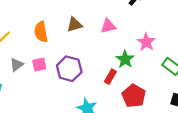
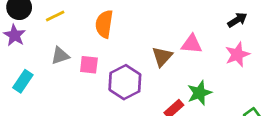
brown triangle: (74, 25) -> (162, 57), moved, turned -49
pink star: (146, 42) -> (237, 54), moved

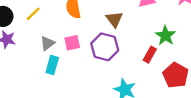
brown triangle: (162, 57) -> (114, 19), moved
cyan rectangle: (23, 81) -> (52, 65), moved

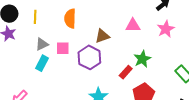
yellow line: (33, 14) -> (35, 17), turned -56
brown triangle: (114, 19) -> (102, 36), turned 35

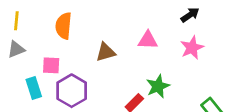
gray triangle: (42, 44) -> (16, 49), moved
purple hexagon: (89, 57) -> (72, 91), moved
cyan rectangle: (42, 63) -> (34, 88), moved, turned -49

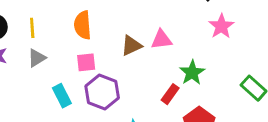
pink triangle: (148, 40) -> (161, 40), moved
pink square: (51, 65) -> (86, 62), moved

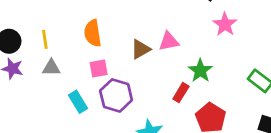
gray triangle: (37, 58) -> (51, 68), turned 36

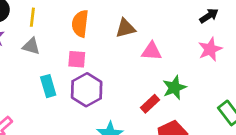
brown triangle: (141, 49) -> (125, 28), moved

